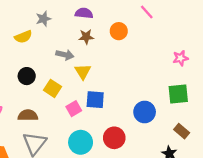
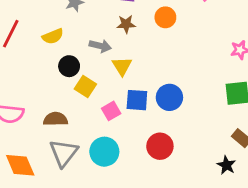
yellow semicircle: (23, 37) -> (53, 36), moved
black circle: (27, 76) -> (69, 66), moved
blue circle: (145, 112) -> (169, 97), moved
cyan circle: (81, 142) -> (104, 152), moved

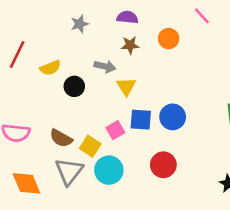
yellow semicircle: (53, 36) -> (50, 68), moved
yellow square: (85, 87) -> (90, 146), moved
brown semicircle: (56, 119) -> (61, 138), turned -150

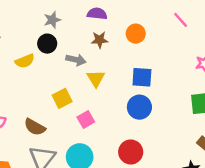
pink line: (202, 16) -> (181, 20), moved
black circle: (74, 86) -> (47, 44), moved
blue square: (141, 120) -> (142, 77), moved
yellow square: (90, 146) -> (62, 98), moved, turned 30

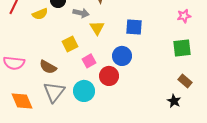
blue circle: (139, 107) -> (122, 56), moved
red circle: (131, 152) -> (109, 76), moved

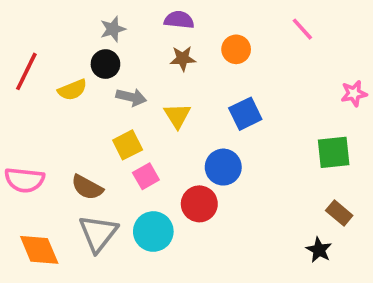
gray arrow: (81, 13) -> (131, 97), moved
pink star: (184, 16) -> (354, 93), moved
blue square: (134, 27) -> (245, 114), turned -30
pink square: (89, 61) -> (146, 176), moved

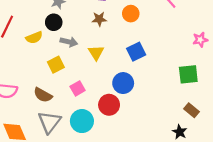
yellow square: (128, 145) -> (56, 65), moved

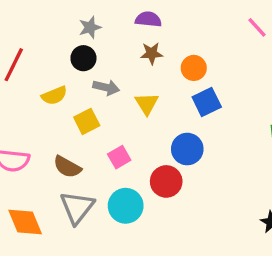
orange circle: (131, 14) -> (194, 68), moved
yellow semicircle: (34, 37) -> (54, 96), moved

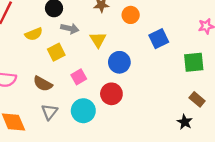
blue square: (207, 102) -> (159, 39), moved
blue circle: (187, 149) -> (119, 62), moved
gray triangle: (77, 207) -> (49, 112), size x0.7

